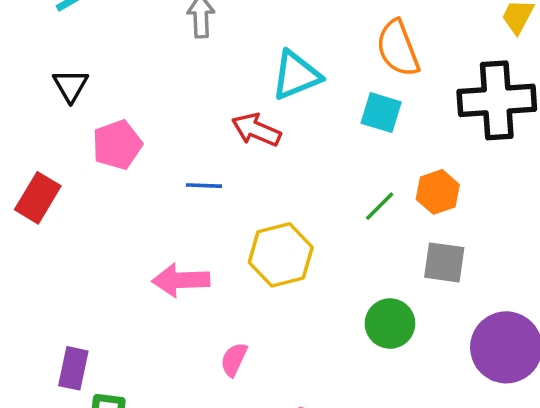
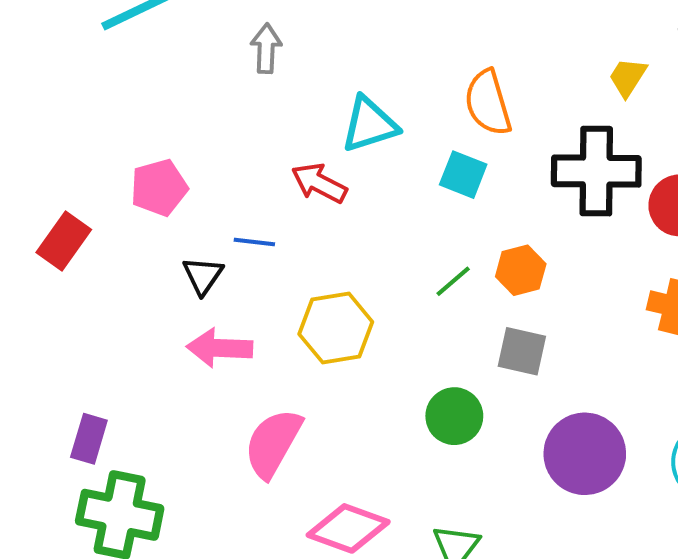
black triangle: (71, 85) -> (203, 276), moved
pink semicircle: (234, 359) -> (273, 443), size x1.8

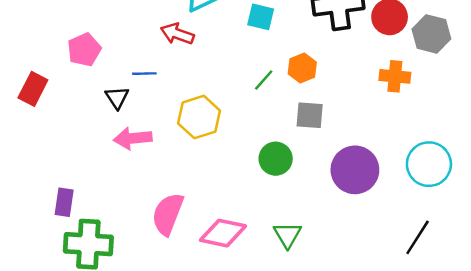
pink semicircle: (273, 443) -> (168, 214), moved

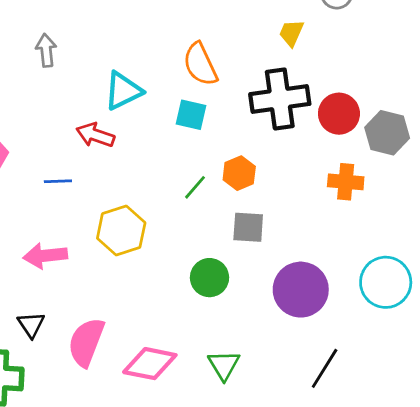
black triangle: (117, 97) -> (31, 325), moved
black line: (418, 237) -> (325, 368), moved

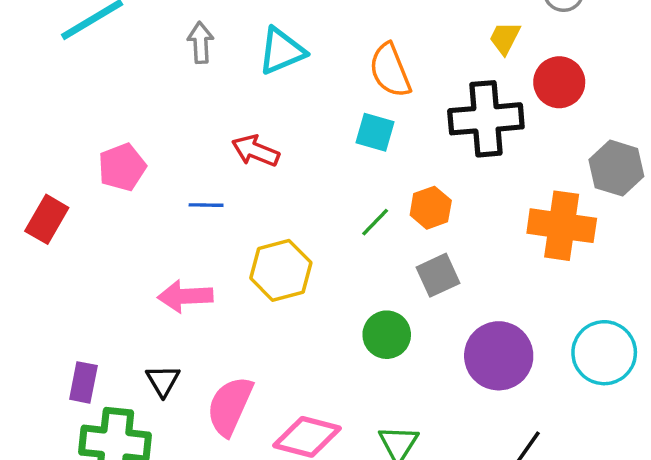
cyan triangle: (123, 91) -> (282, 51), moved
red circle: (339, 114) -> (559, 82), moved
orange cross: (346, 182) -> (562, 226), size x1.5
gray square: (248, 227) -> (438, 275), turned -32

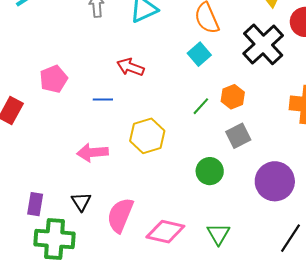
black cross: (486, 119) -> (263, 44), turned -36
cyan square: (375, 132) -> (199, 54), turned 35

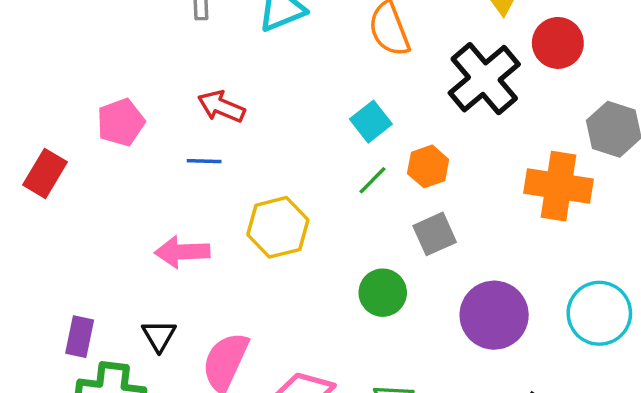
cyan square: (199, 54) -> (371, 122), moved
red arrow: (130, 67) -> (221, 107), moved

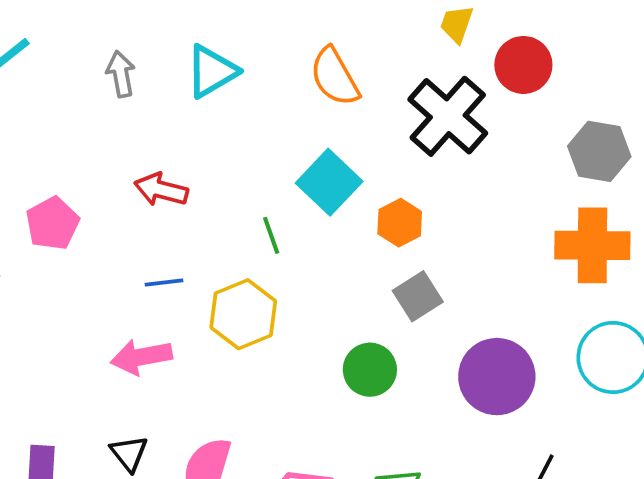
cyan square: (371, 122) -> (329, 182), size x1.4
blue line: (204, 161) -> (164, 283), moved
green line: (372, 180) -> (271, 235), moved, turned -56
orange cross: (559, 186) -> (592, 245), moved

